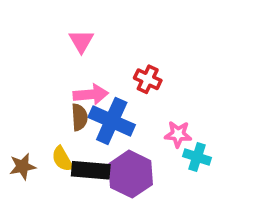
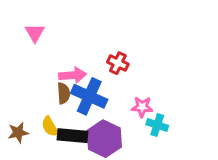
pink triangle: (81, 41) -> (35, 33), moved

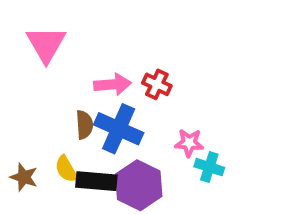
pink triangle: (35, 33) -> (46, 44), size x1.5
pink arrow: (73, 75) -> (113, 84), moved
brown star: (18, 133) -> (24, 177), turned 30

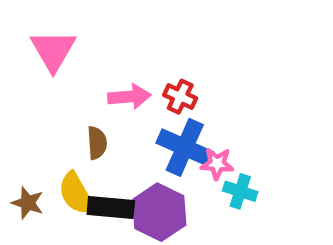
blue cross: (119, 129) -> (185, 147), moved
yellow semicircle: (66, 169) -> (76, 194), size x1.4

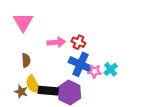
brown semicircle: (97, 143) -> (26, 60), moved
cyan cross: (240, 191) -> (111, 69), moved, turned 32
brown star: (28, 203) -> (21, 92), moved

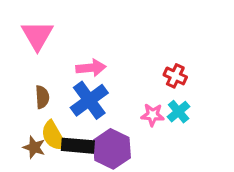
red cross: (78, 42) -> (175, 76), moved
blue cross: (80, 64) -> (89, 100), moved, turned 30

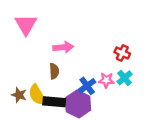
brown semicircle: (42, 97) -> (54, 71), moved
blue cross: (89, 100) -> (87, 86), moved, size x0.7
brown star: (34, 147) -> (19, 95), moved

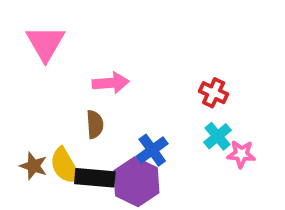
pink star: (106, 80) -> (241, 154), moved

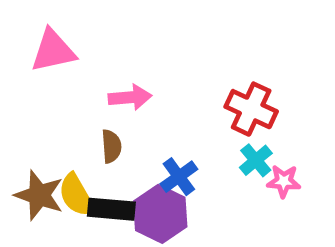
pink triangle: (45, 43) -> (53, 51), turned 48
red cross: (214, 93) -> (251, 109), size x1.5
brown star: (34, 166) -> (39, 195), size x1.5

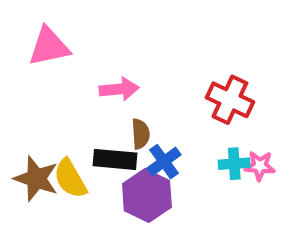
brown semicircle: (111, 146) -> (141, 134), moved
cyan cross: (256, 160) -> (234, 164), moved, turned 36
black rectangle: (111, 209) -> (115, 159), moved

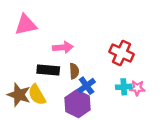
black rectangle: (115, 159) -> (48, 70), moved

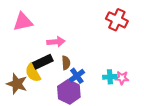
red cross: (121, 53) -> (117, 20), moved
black rectangle: (48, 70) -> (43, 62), turned -30
yellow semicircle: (37, 95) -> (33, 73), moved

